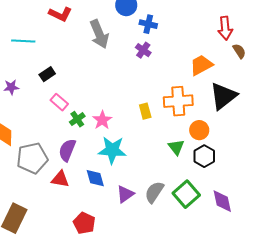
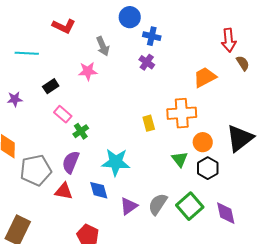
gray arrow: (99, 34) -> (103, 46), size x0.7
black triangle: (223, 96) -> (240, 138), moved
pink star: (102, 120) -> (88, 71), moved, turned 30

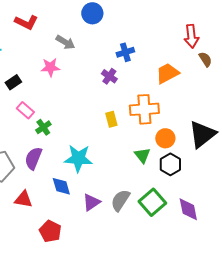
blue cross: (152, 36) -> (125, 52), moved, turned -30
gray arrow: (103, 46) -> (65, 42), turned -36
purple cross: (147, 62) -> (109, 76), moved
red triangle: (64, 191) -> (23, 199), moved

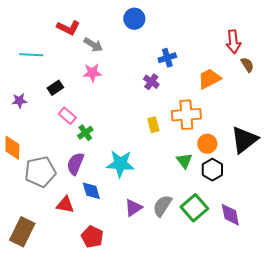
gray arrow: (65, 42) -> (93, 45), moved
blue diamond: (61, 186) -> (91, 191), moved

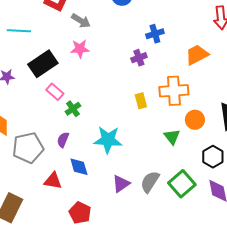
purple cross: (151, 82) -> (139, 58), turned 35
black rectangle: (55, 88) -> (43, 64), size x1.8
purple semicircle: (75, 164) -> (63, 140), size x0.7
black hexagon: (212, 170) -> (213, 157), moved

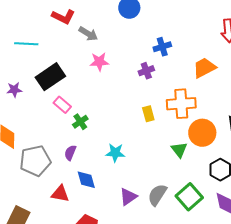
pink star: (80, 49) -> (99, 62), moved
orange circle: (195, 120) -> (202, 133), size x1.4
cyan star: (108, 140) -> (115, 153), size x0.7

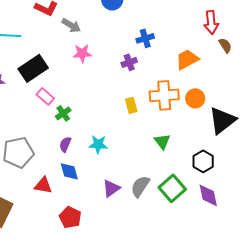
orange circle: (202, 133) -> (195, 98), moved, size x0.7
purple semicircle: (70, 153) -> (65, 144), moved

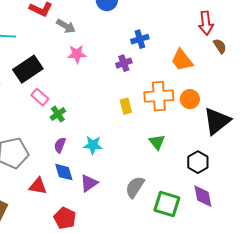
orange trapezoid: (187, 59) -> (182, 60), turned -100
purple triangle: (111, 188) -> (89, 183), moved
green square: (172, 188) -> (167, 204), moved, turned -32

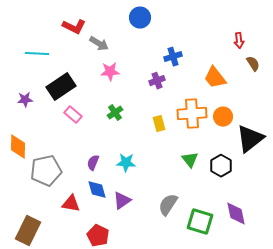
red arrow: (206, 23) -> (239, 41), size x0.7
green cross: (58, 114) -> (115, 113), moved
black hexagon: (198, 162) -> (221, 166), moved

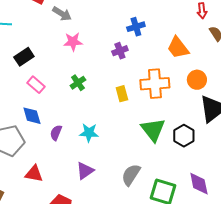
black rectangle: (61, 87) -> (24, 57), size x0.7
orange circle: (223, 117) -> (197, 80), moved
green triangle: (190, 160) -> (153, 130), size x1.5
blue diamond: (97, 190) -> (32, 116), moved

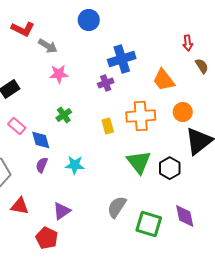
blue cross: (136, 27) -> (122, 59), size x1.5
pink rectangle: (36, 85) -> (17, 126), moved
blue diamond: (32, 116) -> (41, 140), moved
purple triangle: (85, 171) -> (62, 211), moved

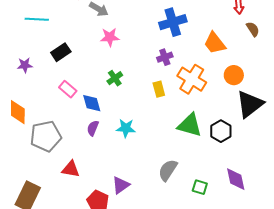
purple cross: (106, 83) -> (165, 57), moved
orange cross: (141, 116) -> (192, 79), turned 36
green triangle: (139, 162) -> (190, 125), turned -36
purple triangle: (62, 211) -> (121, 185), moved
green square: (149, 224) -> (200, 187), size x0.6

